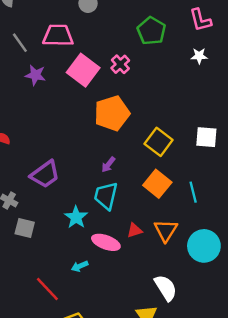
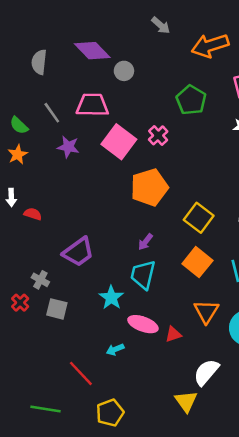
red triangle: (135, 230) -> (173, 334), moved
white semicircle: (166, 288) -> (206, 372), turned -108

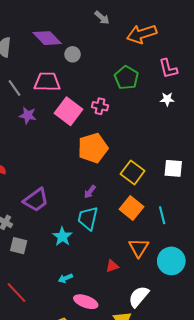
pink cross: (158, 135) -> (100, 106), turned -35
pink ellipse: (143, 324) -> (86, 302), moved
red line: (81, 373) -> (17, 293), moved

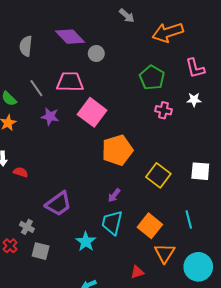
pink cross: (100, 106) -> (164, 110), moved
orange square: (132, 208) -> (150, 226), moved

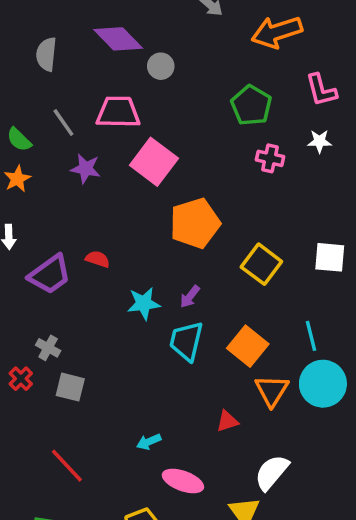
red semicircle: (21, 172) -> (98, 259), moved
purple trapezoid: (58, 204) -> (50, 274), moved
cyan star: (86, 242) -> (144, 303), moved, turned 30
cyan circle: (198, 267) -> (323, 384), moved

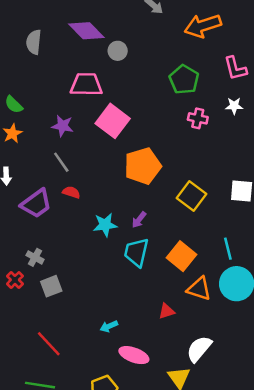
gray line: (63, 122) -> (61, 162), moved
gray square: (70, 387) -> (51, 286), turned -35
orange triangle: (272, 391) -> (199, 289), turned -44

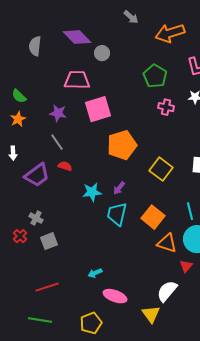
pink square: (113, 121) -> (98, 109), turned 36
red triangle: (166, 311) -> (186, 266), moved, turned -32
red line: (49, 344) -> (47, 287), turned -65

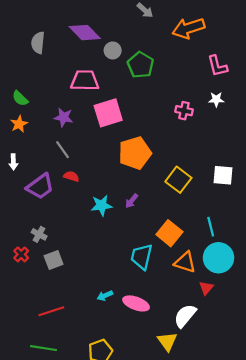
green pentagon: (155, 76) -> (140, 65), moved
cyan trapezoid: (117, 214) -> (142, 257), moved
pink ellipse: (115, 296) -> (136, 303), moved

